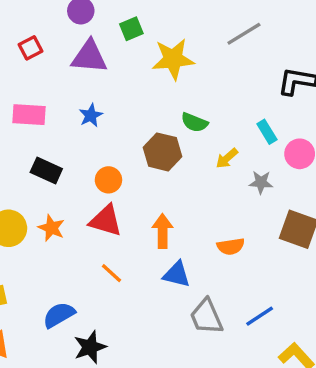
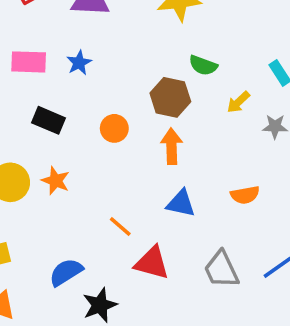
blue star: (91, 115) -> (79, 63), moved
red triangle: (106, 221) -> (152, 263), moved
orange arrow: (163, 231) -> (172, 146), moved
blue triangle: (177, 274) -> (181, 203), moved

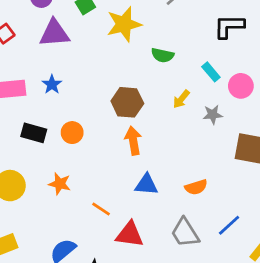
green semicircle: (203, 65) -> (162, 55), moved
orange circle: (114, 128) -> (72, 133), moved
orange star: (56, 181) -> (60, 184), moved
orange semicircle: (245, 195) -> (196, 187), moved

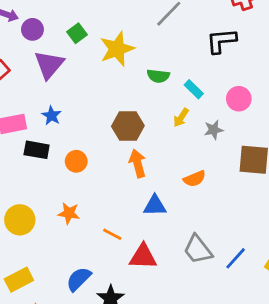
purple triangle: (54, 33) -> (49, 65), turned -40
cyan rectangle: (211, 72) -> (194, 89), moved
black rectangle: (34, 133) -> (37, 150), moved
orange semicircle: (196, 187) -> (195, 179), moved
blue line: (229, 225) -> (236, 258), moved

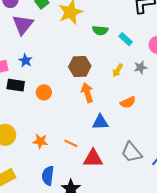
yellow arrow: (181, 118) -> (118, 70), moved
orange star: (69, 213) -> (40, 141), moved
blue semicircle: (79, 279) -> (48, 176), turned -36

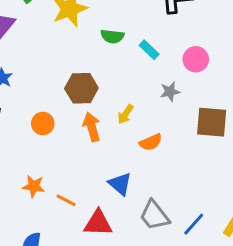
yellow arrow: (118, 70) -> (125, 114), moved
orange circle: (44, 92) -> (43, 123), moved
blue triangle: (100, 122) -> (120, 184), moved, turned 42
orange star: (40, 141) -> (34, 186), moved

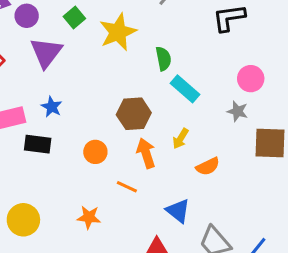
green semicircle: (112, 36) -> (163, 59), turned -105
cyan rectangle: (149, 50) -> (185, 89), moved, size x1.4
gray star: (170, 92) -> (237, 111), moved, turned 30
orange line: (66, 200) -> (127, 187), moved

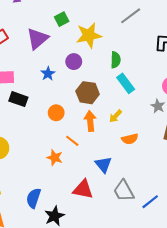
purple circle: (27, 16) -> (74, 62), moved
blue star: (52, 107) -> (48, 74), moved
orange star: (89, 217) -> (55, 158), moved

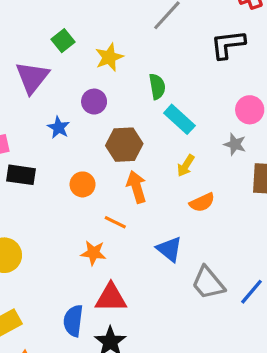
yellow star: (89, 35) -> (109, 57), size x0.7
yellow arrow: (115, 116) -> (186, 166), moved
red triangle: (83, 189) -> (111, 298), moved

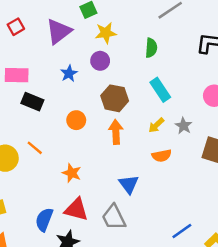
yellow star: (109, 57) -> (106, 33), moved
green semicircle: (157, 87) -> (151, 48), moved
gray star: (235, 144) -> (183, 126), moved
orange line: (115, 222) -> (35, 148), moved
gray trapezoid: (208, 283) -> (114, 217), moved

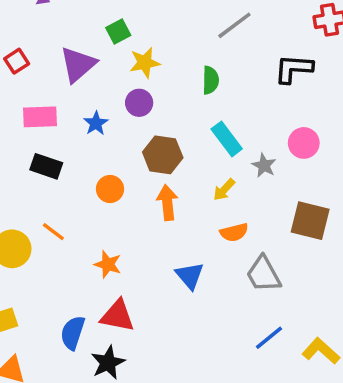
pink rectangle: (17, 75) -> (40, 117), moved
gray star: (183, 126) -> (264, 165), moved
gray trapezoid: (114, 217) -> (264, 274), moved

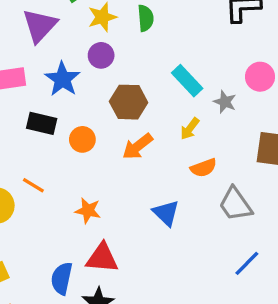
green semicircle: (210, 80) -> (146, 18), moved
blue star: (96, 123) -> (63, 79), size x1.5
black rectangle: (46, 166) -> (42, 123), moved
orange arrow: (167, 203) -> (138, 146), turned -116

